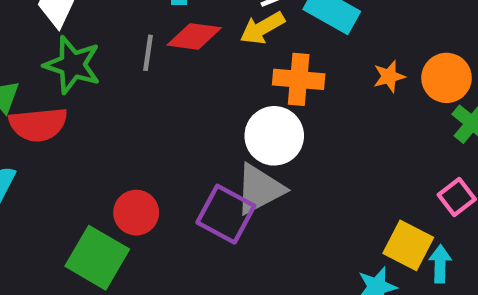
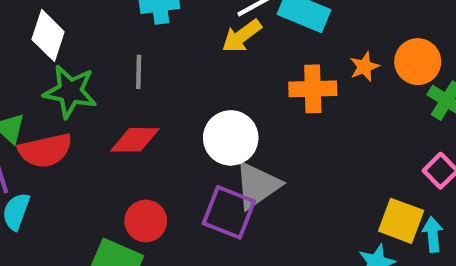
red diamond: (194, 36) -> (135, 140), moved
orange cross: (299, 79) -> (313, 89), moved
white circle: (274, 136) -> (231, 138), moved

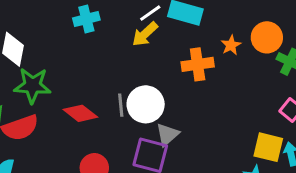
gray line: (139, 72) -> (121, 105), moved
red diamond: (135, 140) -> (80, 113), turned 44
gray triangle: (257, 185) -> (167, 135), size x0.7

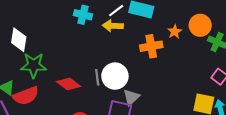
cyan cross: (86, 19) -> (83, 15), moved, turned 30
yellow arrow: (145, 34) -> (113, 26), turned 48

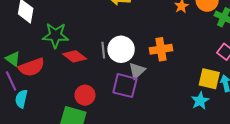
orange cross: (151, 46) -> (161, 49), moved
green star: (34, 65) -> (55, 35), moved

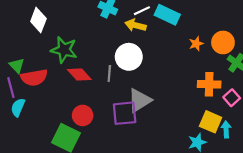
white circle: (121, 49) -> (129, 57), moved
orange cross: (161, 49) -> (209, 84), moved
gray triangle: (137, 71) -> (139, 100), size x1.4
purple square: (125, 86) -> (125, 113), turned -30

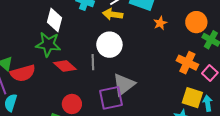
white diamond: (38, 20) -> (54, 20), moved
orange star: (196, 44) -> (160, 23), moved
orange cross: (209, 84) -> (187, 63), turned 30

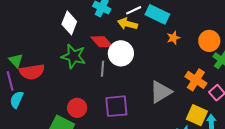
green star: (48, 44) -> (73, 56), moved
red diamond: (65, 66) -> (102, 42), moved
gray triangle: (124, 84) -> (161, 92), moved

